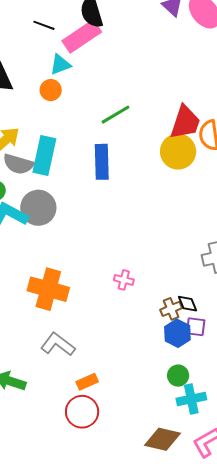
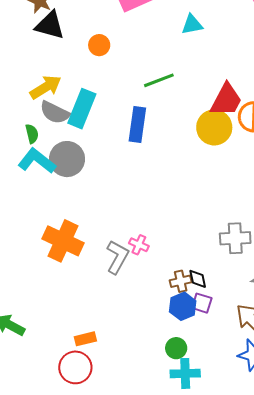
cyan triangle: (60, 65) -> (192, 25), moved
gray L-shape: (58, 344) -> (117, 257), moved, turned 72

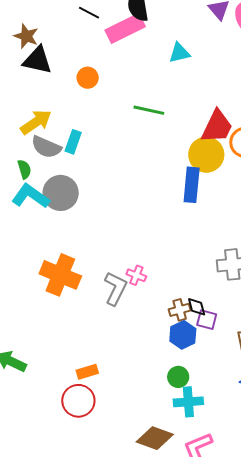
green line: (159, 80) -> (149, 110), turned 36
cyan rectangle: (82, 109) -> (73, 142), size x0.6
blue rectangle: (137, 125) -> (192, 185), moved
purple square: (202, 303) -> (207, 320), moved

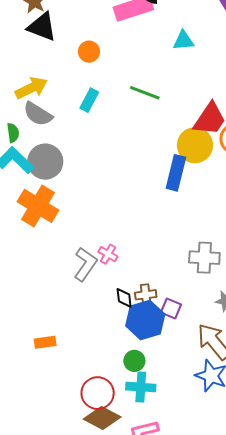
cyan rectangle: (73, 142) -> (89, 100), moved
orange cross: (60, 275) -> (38, 206), moved
black diamond: (197, 307) -> (124, 298), moved
blue hexagon: (183, 335) -> (145, 320), size x1.4
red circle: (78, 401) -> (98, 393), moved

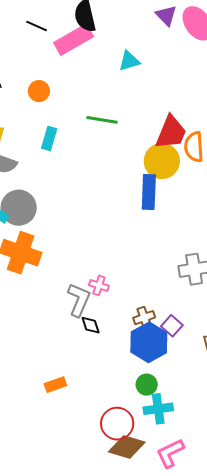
black diamond: (124, 298) -> (91, 325), moved
purple square: (171, 308) -> (172, 326), turned 30

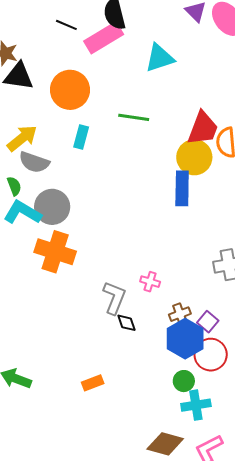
cyan triangle: (129, 61) -> (160, 58), size x1.4
orange circle: (39, 91) -> (70, 90), size x1.8
pink cross: (99, 285) -> (150, 282), moved
red circle: (117, 424) -> (211, 355), moved

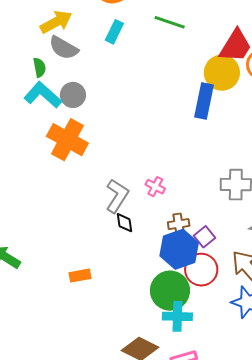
gray circle: (52, 207) -> (73, 95), size x0.7
green circle: (184, 381) -> (170, 291), size x1.8

